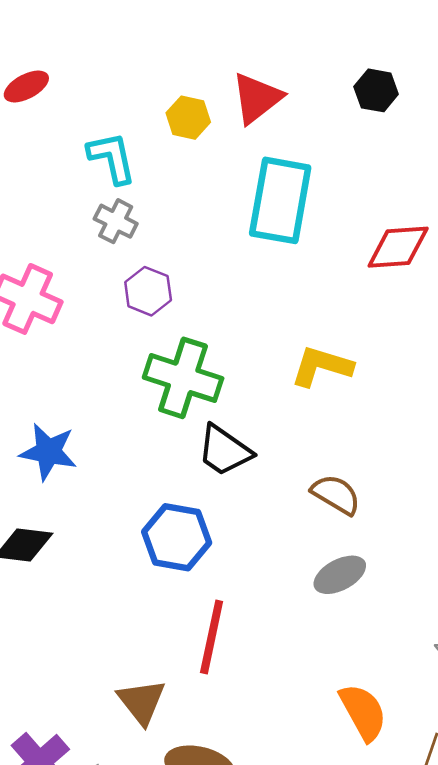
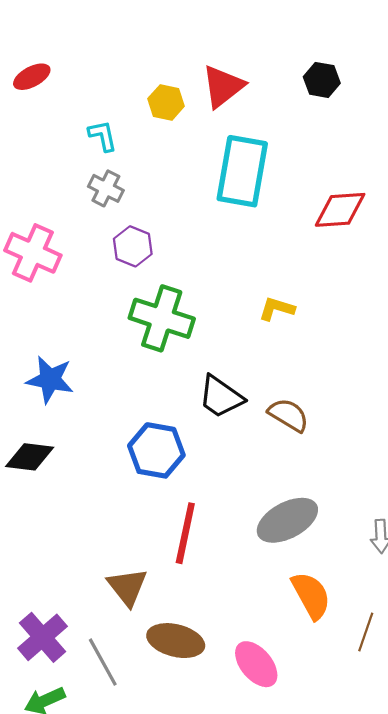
cyan L-shape: (112, 158) -> (103, 136), size x0.7
yellow L-shape: (322, 366) -> (277, 309), size x0.7
black trapezoid: (224, 450) -> (221, 397), moved
gray ellipse: (340, 575) -> (287, 520), moved, size x1.4

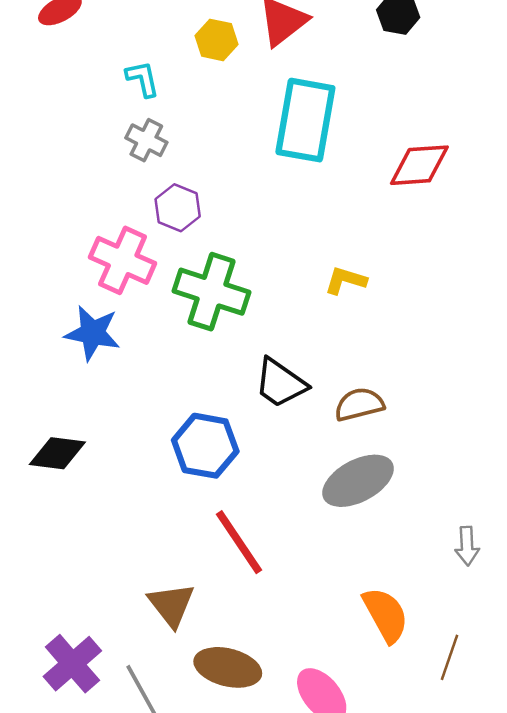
pink cross: (33, 253) -> (123, 260), moved
blue star: (50, 380) -> (93, 333), moved
brown semicircle: (288, 415) -> (359, 404), turned -45
gray ellipse: (287, 520) -> (358, 481), moved
red line: (185, 533) -> (239, 542), turned -46

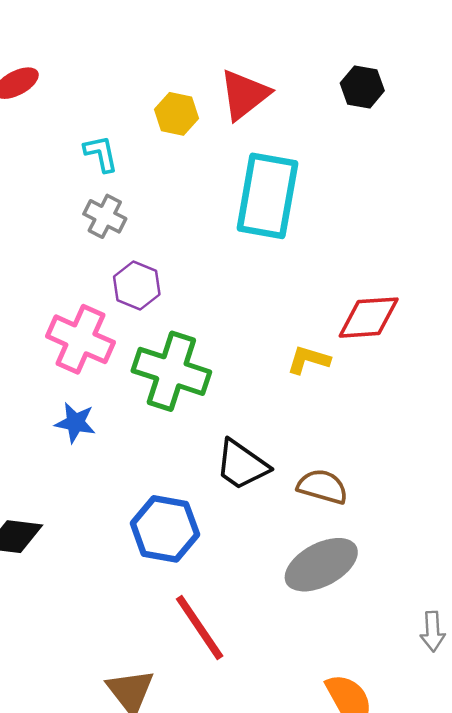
red diamond: (419, 165) -> (369, 318), moved
blue star: (93, 333) -> (75, 423), moved, size x0.7
brown semicircle: (359, 404) -> (323, 487), turned 30

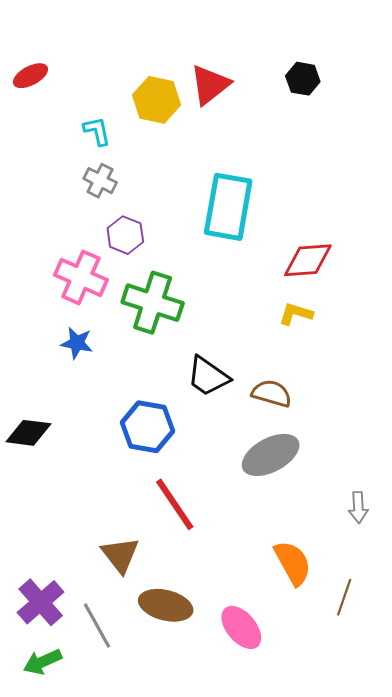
yellow hexagon: (176, 114) -> (157, 100), size x1.4
cyan rectangle: (267, 196) -> (228, 207), moved
yellow L-shape: (308, 360) -> (296, 314), moved

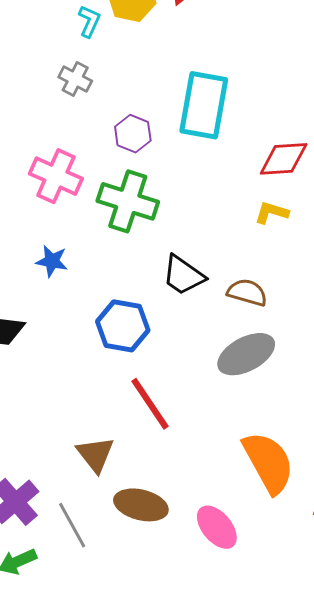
cyan L-shape: (97, 131) -> (89, 21), moved, turned 36
purple hexagon: (125, 235) -> (133, 134), moved
blue star: (77, 343) -> (52, 261), moved
orange semicircle: (293, 563) -> (268, 462), size x1.4

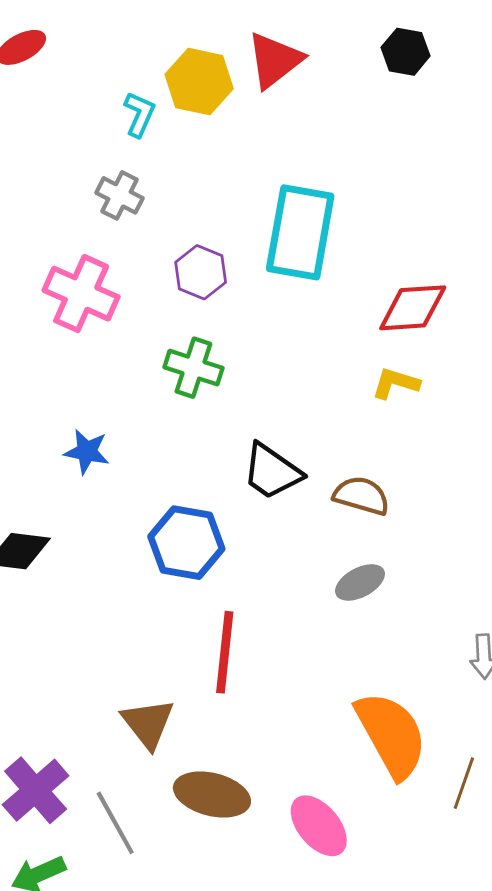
pink cross: (56, 176) -> (81, 294), moved
green cross: (128, 201) -> (193, 368), size x0.7
gray ellipse: (246, 354) -> (360, 582), size x0.6
red line: (150, 404) -> (225, 652), turned 40

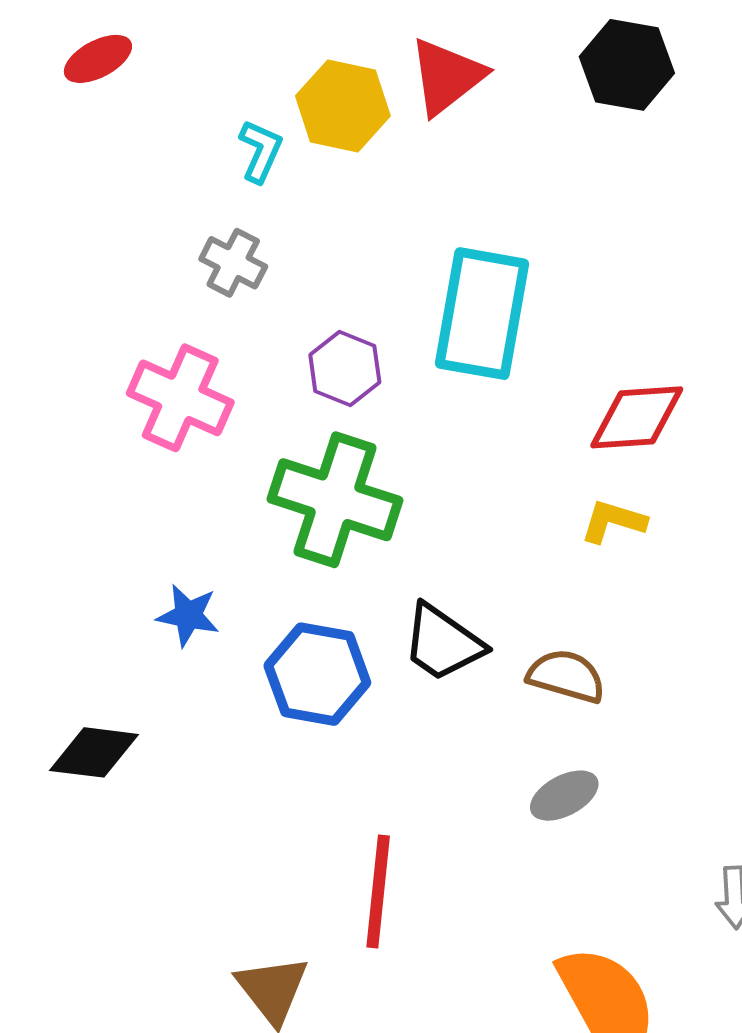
black hexagon: (406, 52) -> (627, 65), size x1.4
green cross: (193, 368) -> (335, 500), size x1.6
blue hexagon: (186, 543) -> (317, 674), moved

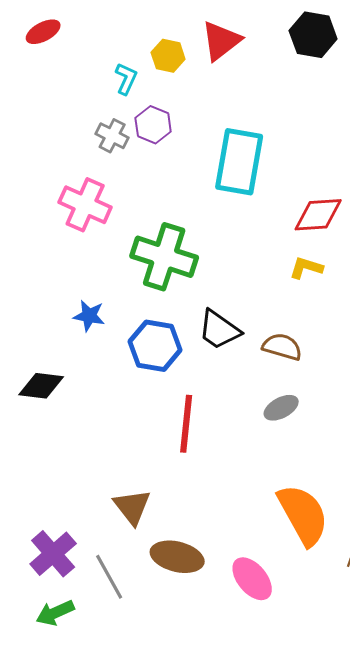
yellow hexagon: (343, 106) -> (168, 56), size x0.7
purple hexagon: (345, 368) -> (153, 125), moved
red line: (378, 892) -> (186, 424), moved

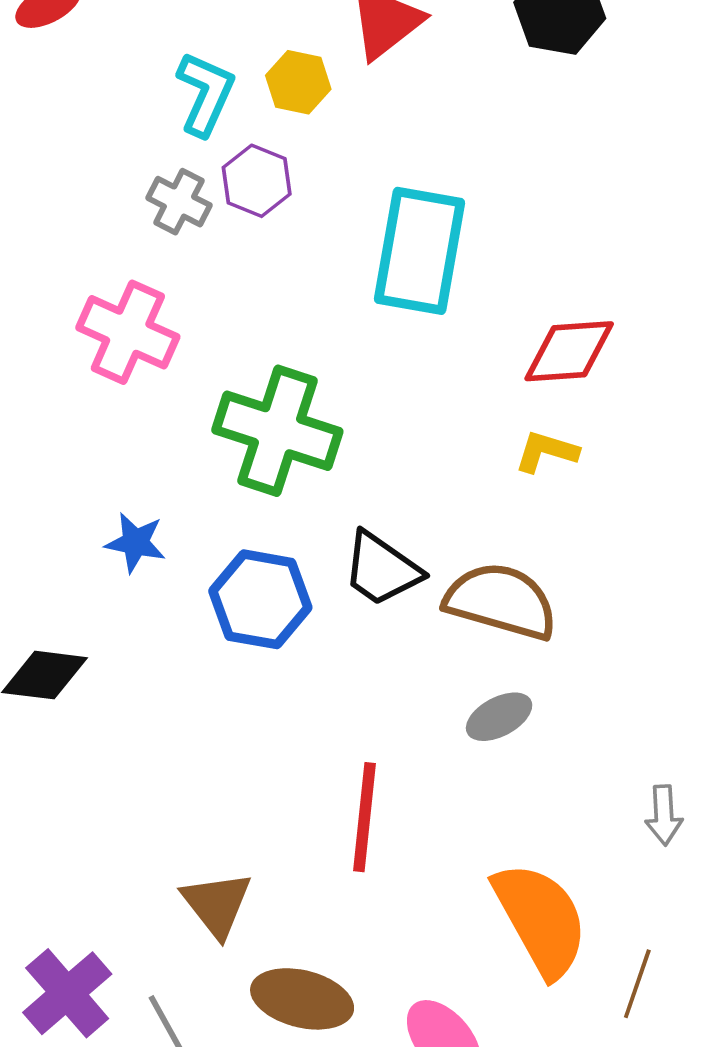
yellow hexagon: (168, 56) -> (298, 82), moved
cyan L-shape: (126, 79) -> (205, 94), size x1.4
brown semicircle: (282, 347) -> (501, 601), size x1.5
red line: (186, 424) -> (365, 817), moved

